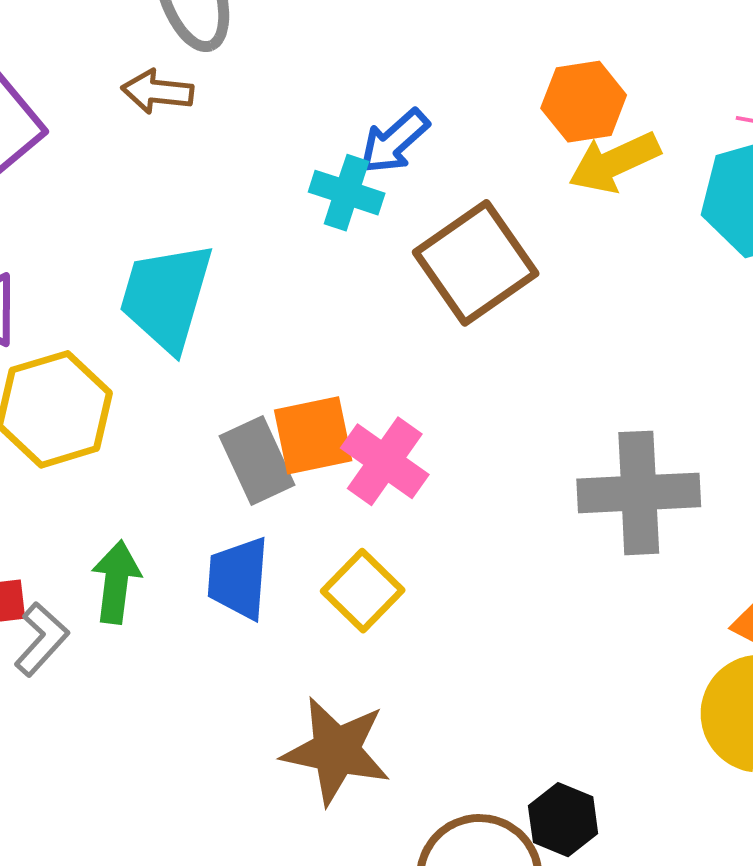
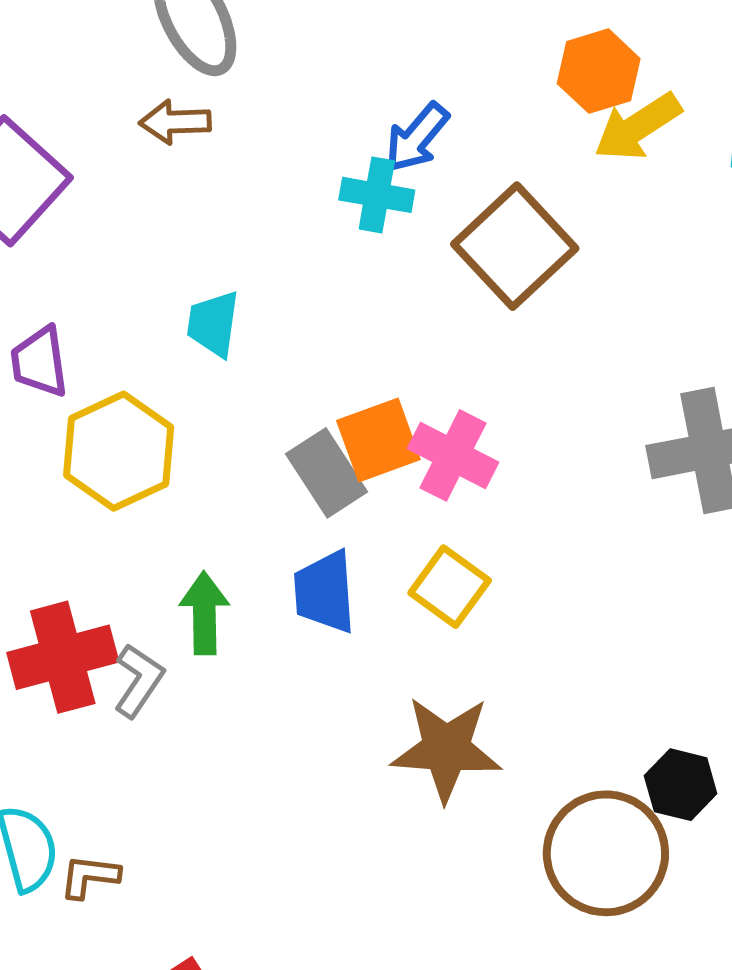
cyan trapezoid: (166, 297) -> (213, 324), size x0.6

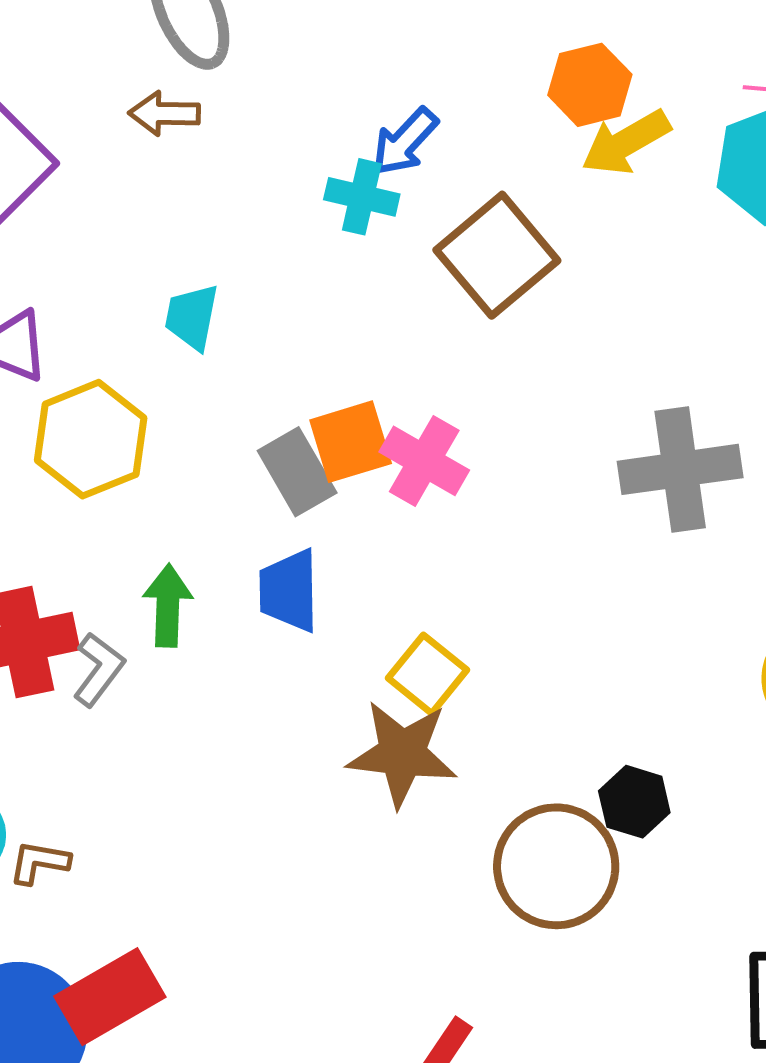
yellow square: (450, 587) -> (428, 674), moved

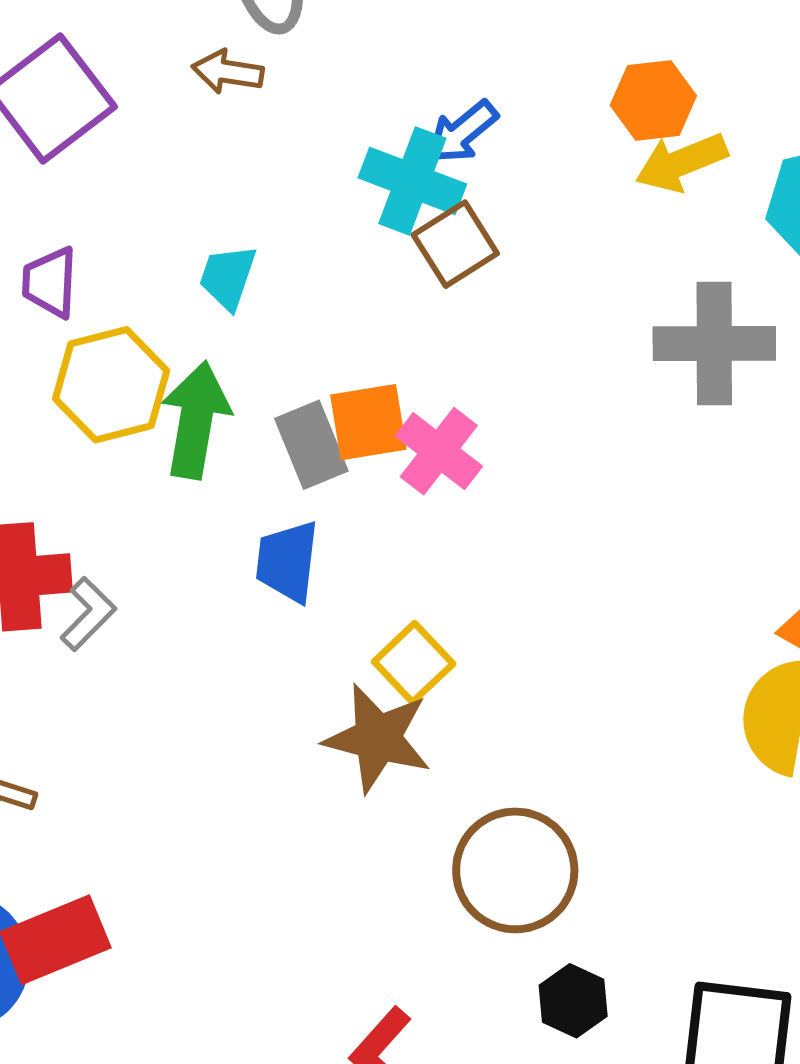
cyan cross: (362, 197) -> (412, 181), size x1.4
brown square: (497, 255) -> (455, 244), moved, size x0.7
gray cross: (680, 469) -> (714, 344), moved
green arrow: (168, 606) -> (196, 420), moved, size x1.4
black hexagon: (634, 802) -> (573, 1001), moved

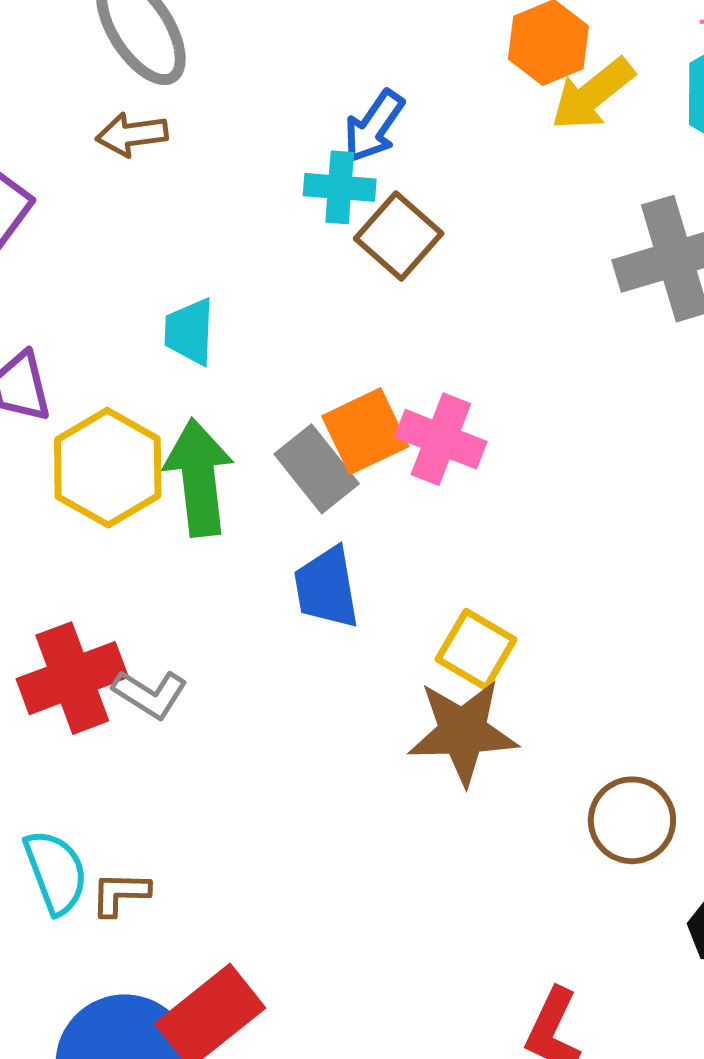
cyan cross: (412, 181) -> (340, 187), size x0.7
gray L-shape: (88, 614) -> (150, 694), turned 94
brown circle: (515, 870) -> (632, 820), size x0.7

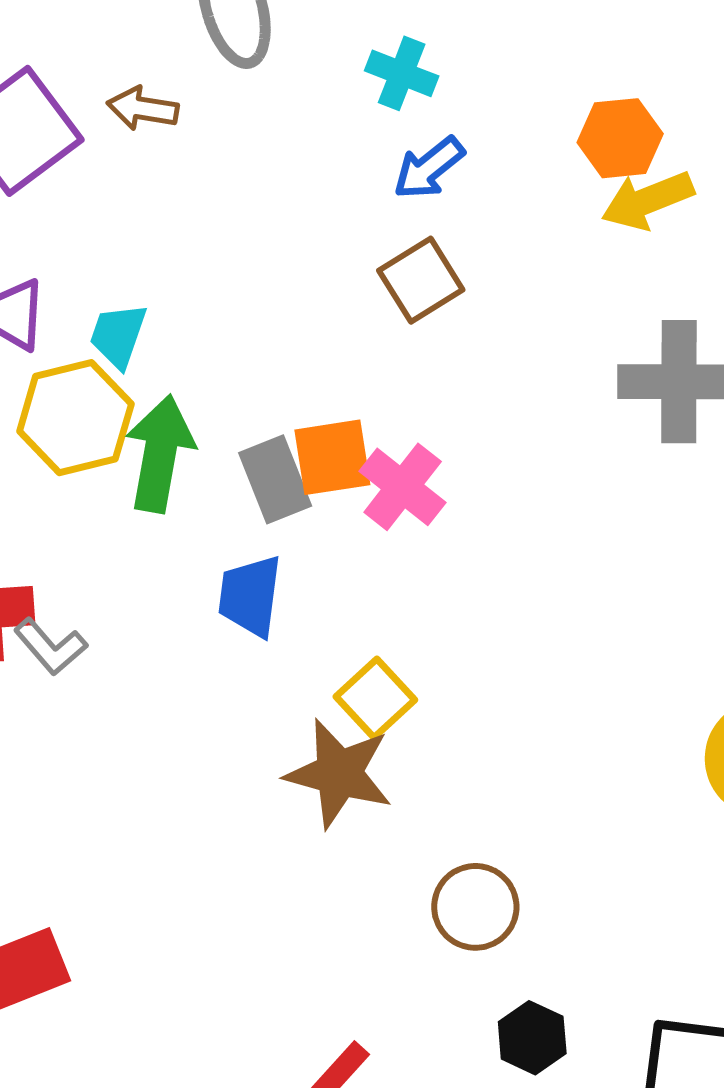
brown arrow: (132, 134) -> (143, 108), moved
cyan cross: (340, 187) -> (402, 73), moved
cyan trapezoid: (189, 332) -> (118, 335), moved

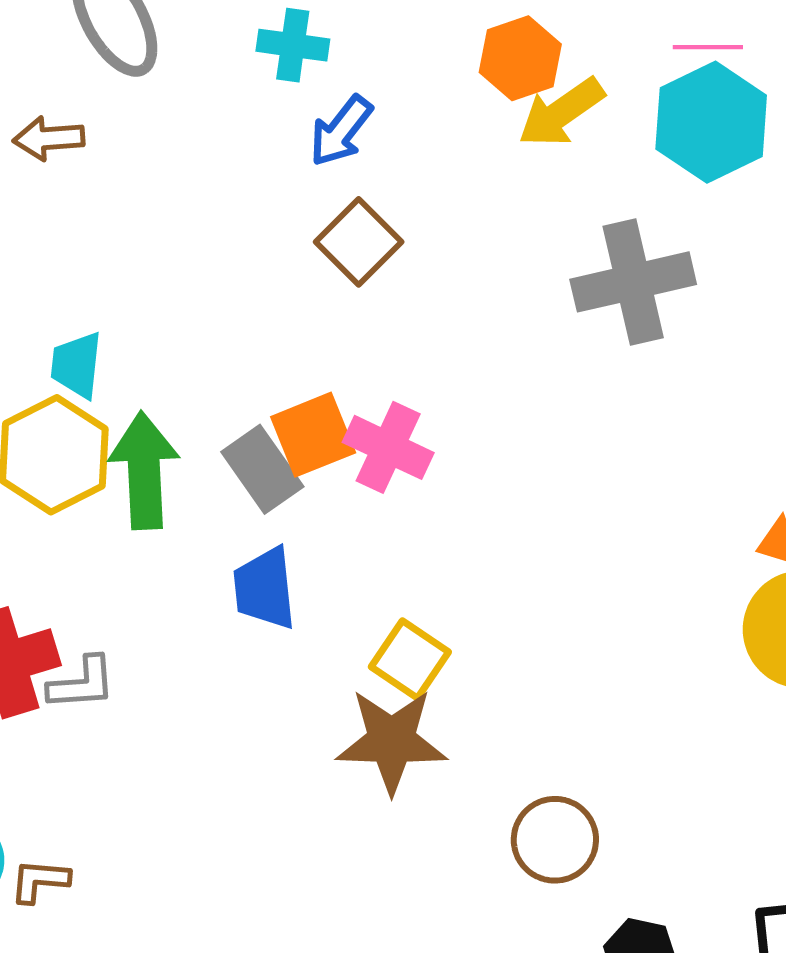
gray L-shape: (50, 647) -> (82, 683), turned -40

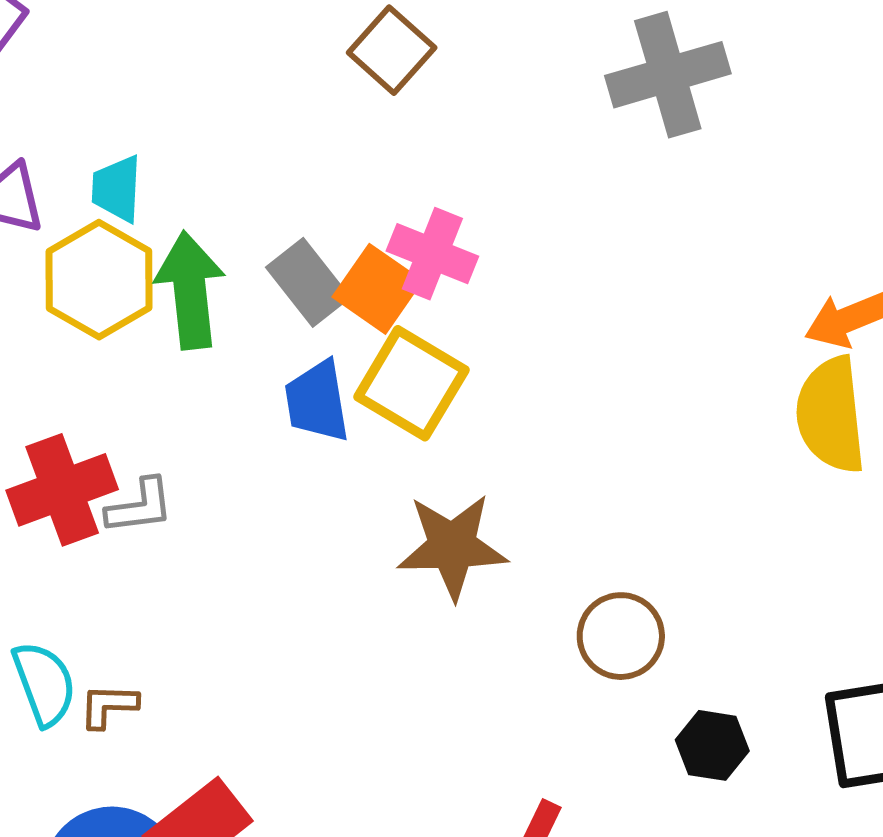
orange square: (313, 435) -> (377, 289), moved, turned -30
yellow square: (410, 659) -> (411, 383), moved, size x1.4

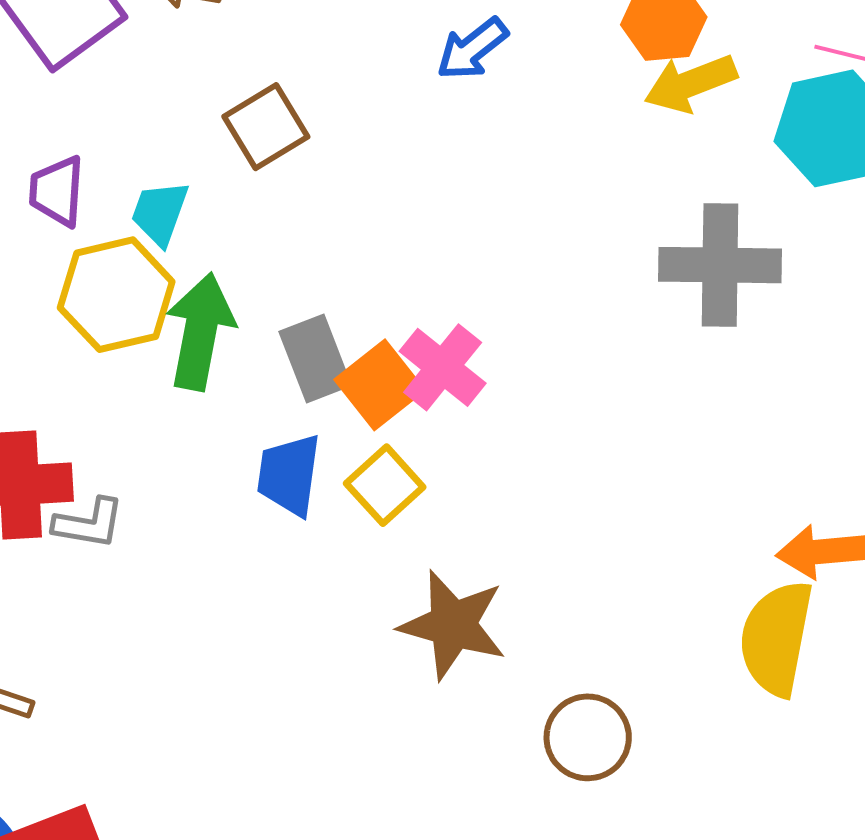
brown square: (392, 50) -> (266, 127), moved
yellow square: (411, 383) -> (385, 485), size x0.7
brown star: (452, 546) -> (453, 625), moved
brown circle: (621, 636) -> (588, 737), moved

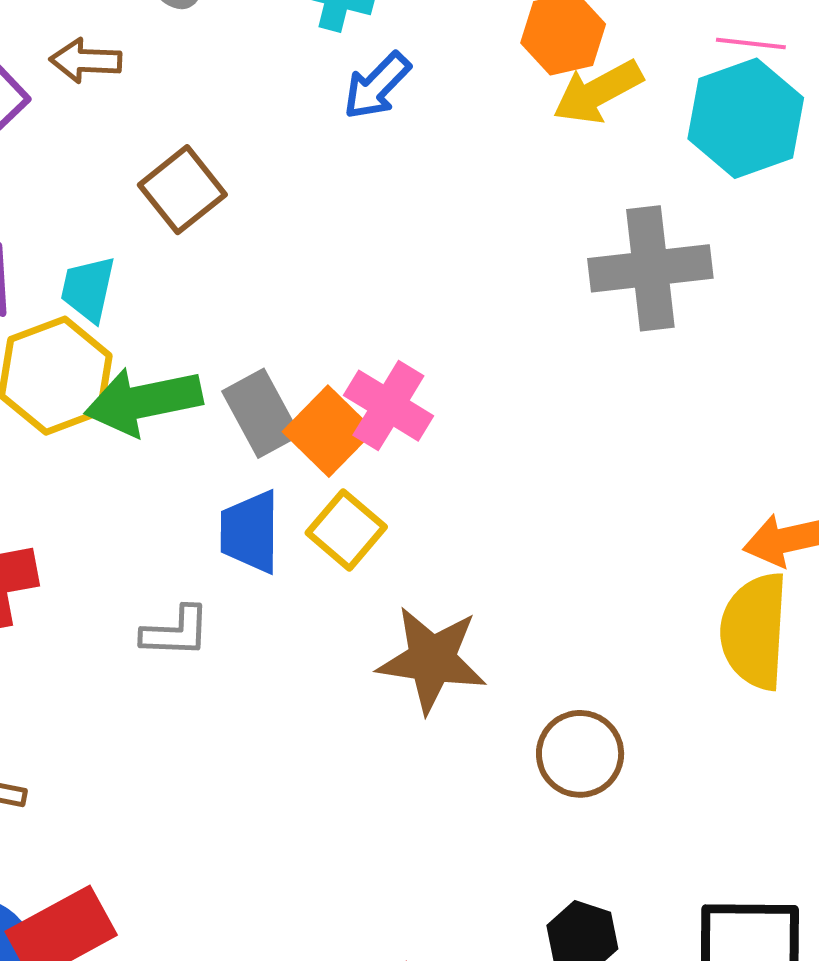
green arrow: (200, 332) -> (143, 401), turned -105
gray L-shape: (89, 523) -> (176, 632), moved

